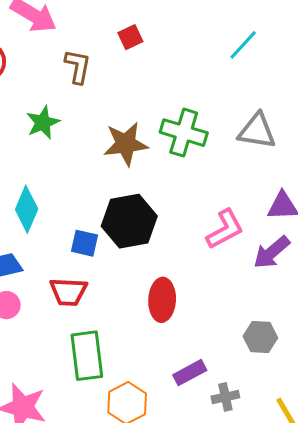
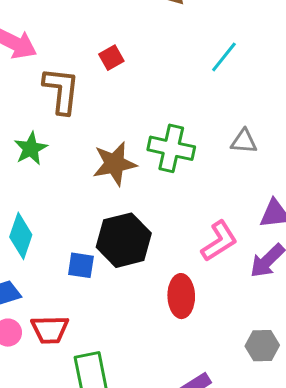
brown L-shape: (78, 66) -> (61, 90), size x1.4
gray triangle: (257, 131) -> (244, 141), size x0.7
red trapezoid: (68, 292) -> (50, 330), moved
red ellipse: (162, 300) -> (181, 296), moved

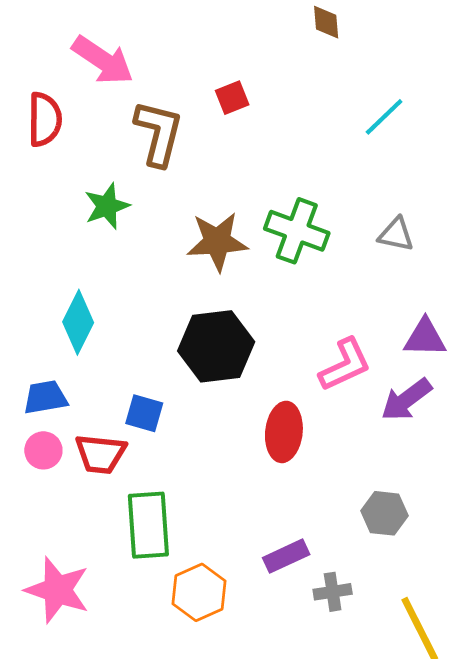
blue square: (81, 265) -> (144, 413), moved

